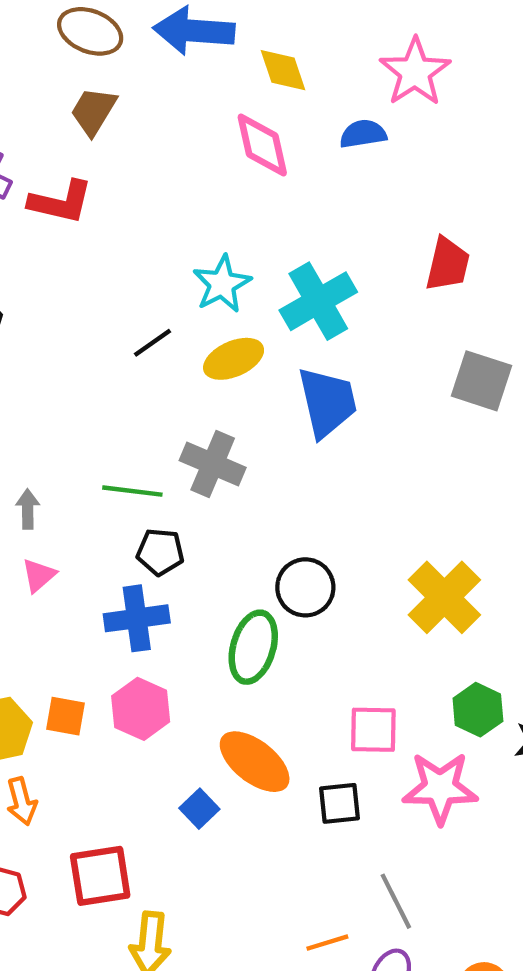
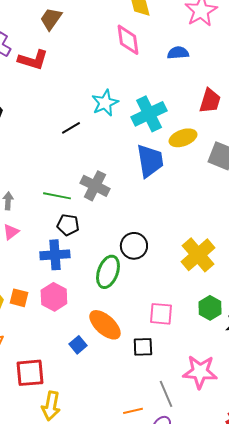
blue semicircle: (363, 134) -> (178, 53), moved
yellow ellipse: (234, 359) -> (183, 138), moved
pink star: (440, 788) -> (200, 372), moved

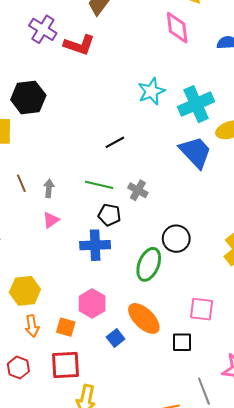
black line: (71, 128) -> (115, 142), moved
blue trapezoid: (150, 161) -> (195, 152), turned -36
gray cross: (95, 186) -> (138, 190), moved, size x0.7
pink hexagon: (54, 297) -> (92, 303), moved
orange square: (19, 298) -> (66, 327), moved

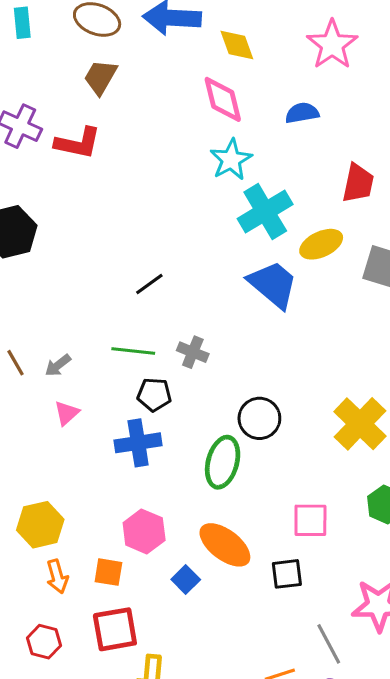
cyan star: (151, 91) -> (231, 160), moved
gray arrow: (49, 188) -> (58, 365), turned -126

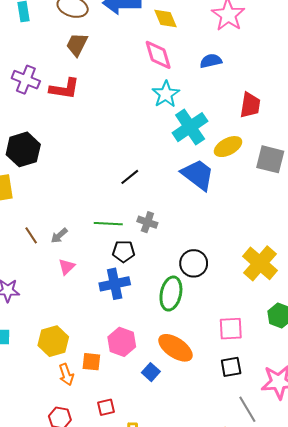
black line: (149, 284) -> (130, 177), moved
orange square: (108, 572) -> (91, 362), moved
black square: (287, 574) -> (231, 367), moved
red square: (115, 629) -> (106, 407), size x0.6

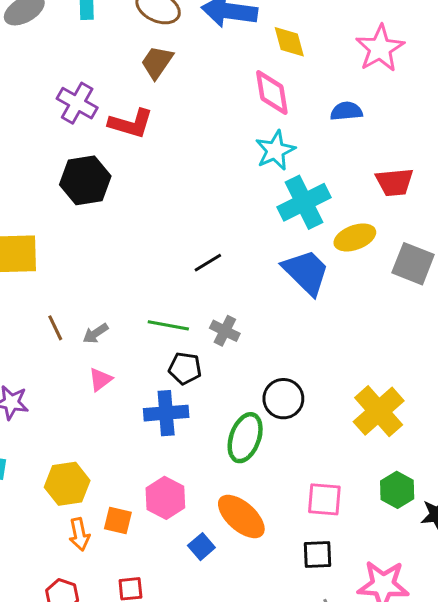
red trapezoid: (250, 105) -> (395, 182), turned 68
black hexagon: (23, 149) -> (85, 180), moved

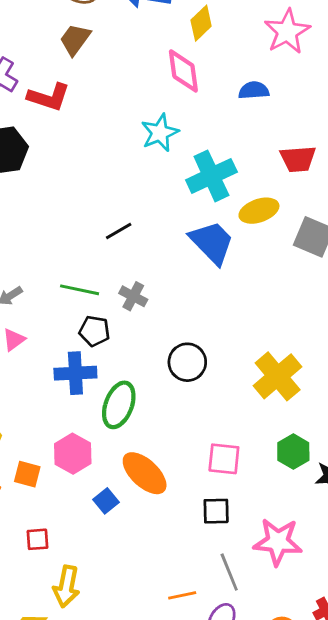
yellow diamond: (289, 42) -> (201, 23), turned 60
cyan star: (275, 150) -> (160, 133), moved
green ellipse: (245, 438) -> (119, 405), moved

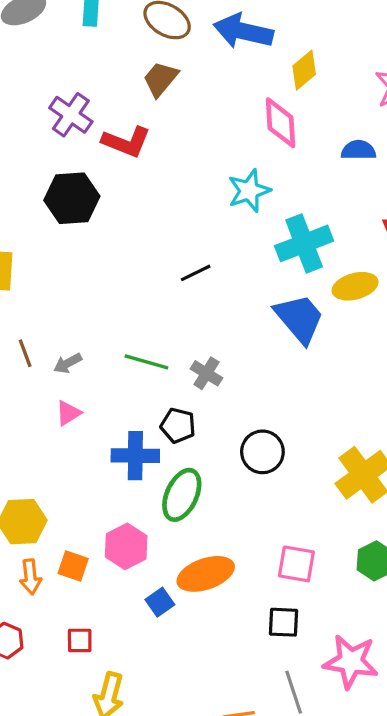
black line: (119, 231) -> (196, 273), moved
black pentagon: (94, 331) -> (178, 426), moved
orange ellipse: (145, 473) -> (206, 574), turned -66

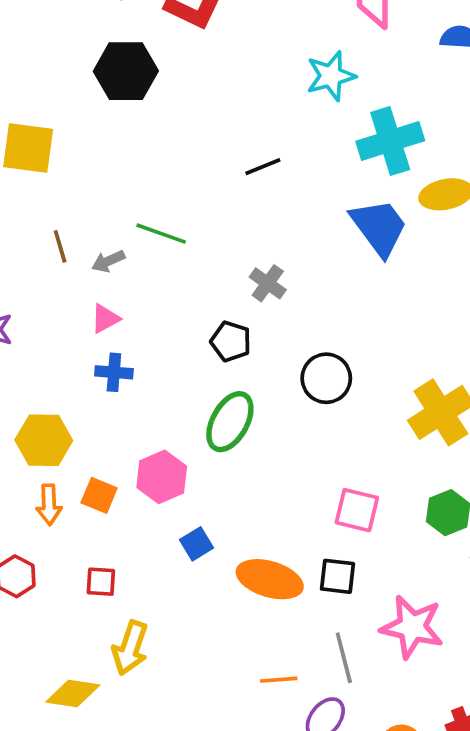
green line: (146, 362) -> (161, 234), moved
blue cross: (135, 456) -> (114, 372), moved, size x0.7
orange ellipse: (206, 574) -> (270, 579), moved, turned 32

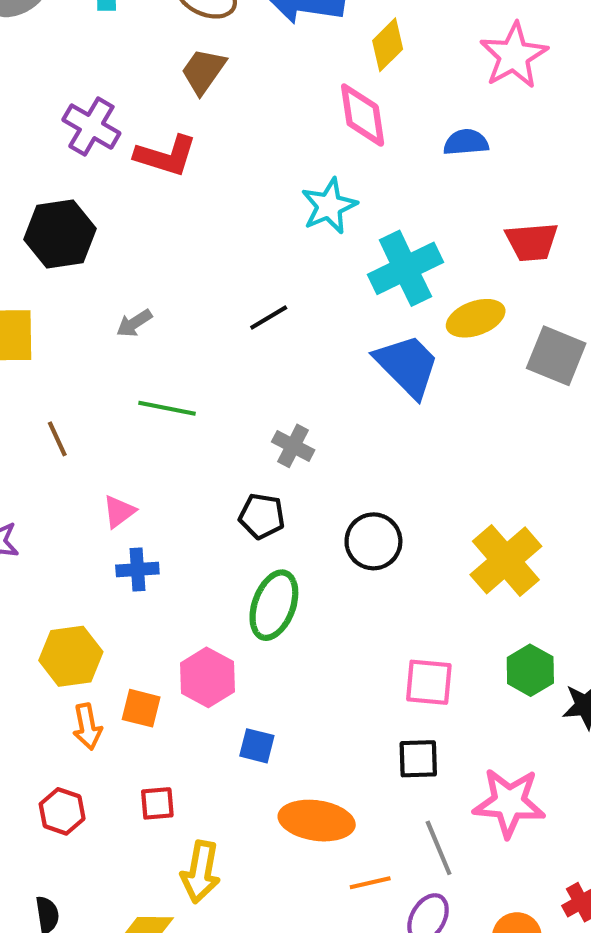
black hexagon: (126, 71) -> (60, 234), moved
gray arrow: (108, 261) -> (134, 323), moved
blue square: (196, 544) -> (257, 746), turned -36
orange ellipse: (270, 579) -> (317, 821), moved

